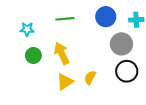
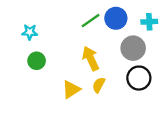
green line: (65, 19) -> (91, 21), moved, turned -30
yellow arrow: (62, 53) -> (91, 58), moved

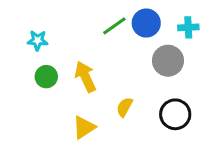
yellow arrow: (91, 58) -> (85, 77), moved
black circle: (139, 78) -> (175, 114), moved
yellow triangle: (71, 90) -> (84, 127), moved

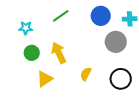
green line: (114, 26) -> (61, 16), moved
yellow triangle: (84, 127) -> (45, 79), moved

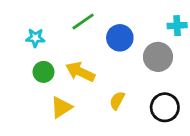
blue circle: (101, 16) -> (120, 38), moved
yellow arrow: (59, 53) -> (80, 72), turned -40

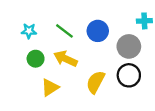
green line: (83, 21) -> (64, 31), moved, turned 72
yellow semicircle: (117, 101) -> (96, 82), size x1.5
black circle: (165, 107) -> (129, 75), moved

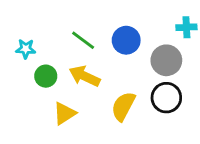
cyan star: (29, 31) -> (26, 49), moved

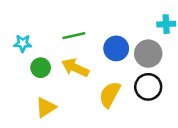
green line: (83, 40) -> (74, 36), turned -50
blue circle: (126, 40) -> (116, 48), moved
yellow triangle: (64, 113) -> (46, 107), moved

